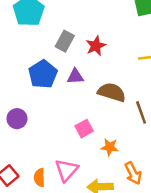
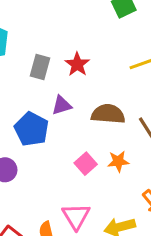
blue pentagon: (43, 74) -> (31, 129), moved
orange star: (110, 147) -> (118, 161), moved

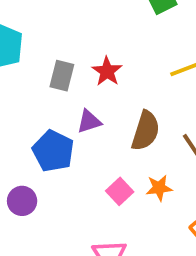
brown semicircle: (108, 114) -> (146, 131), turned 104

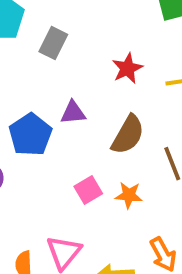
red star: (107, 71) -> (127, 68), moved
gray rectangle: (62, 76) -> (53, 43), moved

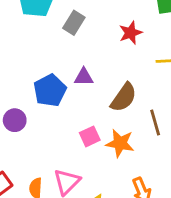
red star: (127, 68) -> (130, 33), moved
orange star: (129, 195) -> (120, 143), size x1.4

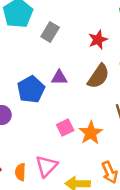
brown semicircle: (124, 97) -> (98, 76), moved
orange star: (120, 143) -> (91, 133), turned 30

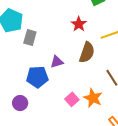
gray rectangle: (50, 32) -> (30, 38), moved
blue pentagon: (31, 89) -> (37, 77), turned -30

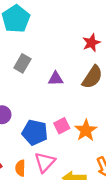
gray rectangle: (30, 38) -> (22, 63), moved
blue pentagon: (37, 77) -> (35, 132), moved

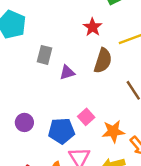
gray rectangle: (22, 63) -> (44, 55), moved
orange star: (86, 130) -> (113, 131), moved, turned -30

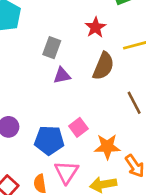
gray rectangle: (44, 55) -> (52, 48), moved

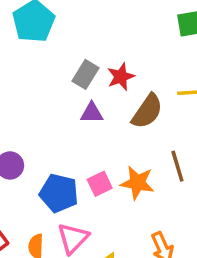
red star: (95, 27) -> (121, 77), moved
orange star: (107, 147) -> (137, 183), moved

